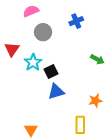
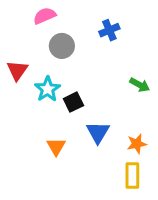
blue triangle: (56, 92) -> (98, 132), moved, turned -42
yellow rectangle: (80, 125) -> (132, 175), moved
orange triangle: (31, 130) -> (56, 147), moved

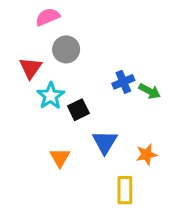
blue cross: (109, 30) -> (123, 82), moved
red triangle: (17, 70) -> (31, 68), moved
yellow rectangle: (132, 175) -> (125, 190), moved

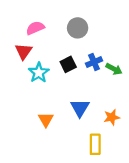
pink semicircle: (48, 17) -> (35, 28), moved
gray circle: (66, 49) -> (78, 28), moved
black square: (78, 110) -> (68, 64), moved

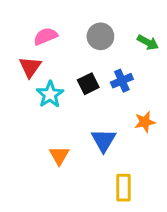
green arrow: (114, 69) -> (148, 42), moved
orange star: (112, 117) -> (145, 122), moved

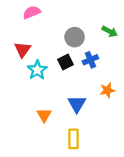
pink semicircle: (45, 36) -> (32, 12), moved
gray circle: (100, 36) -> (75, 37), moved
yellow rectangle: (123, 188) -> (73, 139), moved

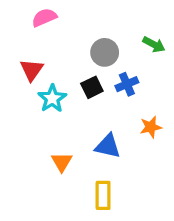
blue triangle: (77, 104) -> (108, 146), turned -48

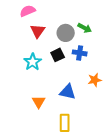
green arrow: (154, 44) -> (85, 28), moved
red triangle: (32, 70) -> (38, 31), moved
blue cross: (127, 84) -> (80, 53), turned 32

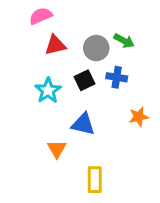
red triangle: (38, 31) -> (55, 45), turned 42
blue triangle: (68, 92) -> (83, 124), moved

